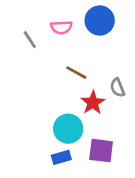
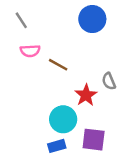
pink semicircle: (61, 27) -> (30, 51), moved
gray line: (30, 40) -> (21, 20), moved
brown line: (76, 73) -> (58, 65), moved

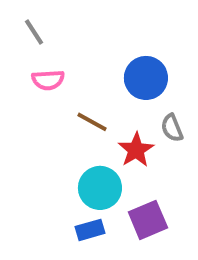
blue circle: (92, 19) -> (146, 78), moved
brown line: (58, 65) -> (92, 122), moved
purple square: (94, 140) -> (148, 220), turned -30

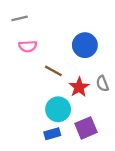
gray line: (34, 32) -> (20, 18), turned -70
gray semicircle: (172, 128) -> (102, 84), moved

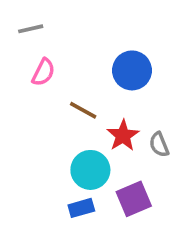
pink semicircle: (28, 46) -> (43, 72), turned -60
gray semicircle: (102, 84) -> (159, 145), moved

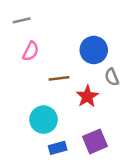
brown line: (83, 110) -> (59, 78), turned -36
gray semicircle: (159, 145) -> (112, 77), moved
cyan circle: (90, 170) -> (44, 120), moved

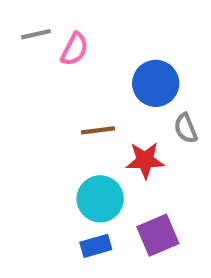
pink semicircle: (31, 51) -> (74, 49), moved
red star: (87, 96) -> (145, 160), turned 30
cyan circle: (44, 120) -> (100, 199), moved

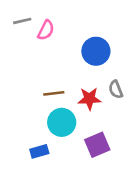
gray semicircle: (186, 128) -> (116, 89), moved
brown line: (98, 130) -> (54, 93), moved
blue rectangle: (96, 246) -> (39, 151), moved

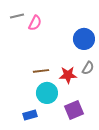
blue circle: (96, 51) -> (84, 39), moved
gray semicircle: (116, 89) -> (88, 68), turned -128

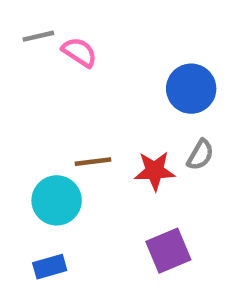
pink semicircle: (35, 23) -> (79, 52), turned -84
cyan circle: (47, 93) -> (57, 200), moved
blue rectangle: (30, 115) -> (50, 267), moved

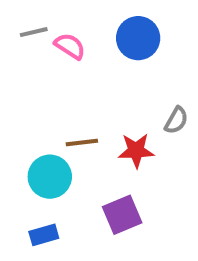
blue circle: (191, 89) -> (138, 38), moved
gray semicircle: (200, 155) -> (176, 120), moved
purple square: (168, 251) -> (122, 215), moved

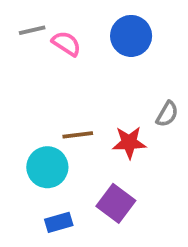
purple square: (122, 215) -> (116, 203), turned -30
blue rectangle: (44, 235) -> (59, 222), moved

